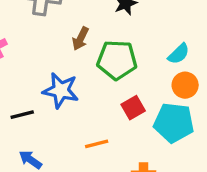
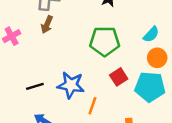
brown arrow: (81, 39) -> (47, 25), moved
blue star: (61, 90) -> (71, 85), moved
orange line: (97, 144) -> (92, 106), turned -54

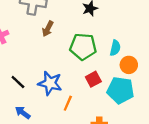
brown arrow: (47, 25) -> (48, 29), moved
cyan semicircle: (151, 34) -> (115, 48), moved, turned -35
black line: (35, 86) -> (18, 82), turned 56

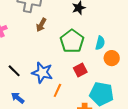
green pentagon: (83, 47) -> (72, 41), turned 30
cyan pentagon: (120, 90) -> (102, 94), moved

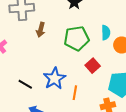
green pentagon: (72, 41) -> (76, 38), turned -30
blue star: (42, 73) -> (55, 78), turned -30

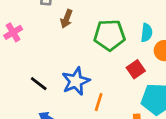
red square: (93, 66) -> (136, 69), moved

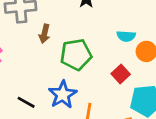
cyan semicircle: (147, 33) -> (126, 36), turned 96
green pentagon: (109, 35) -> (76, 55), moved

